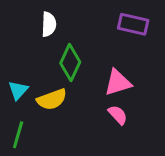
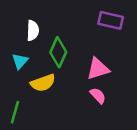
white semicircle: (49, 24) -> (33, 31), moved
cyan triangle: (18, 90) -> (20, 61), moved

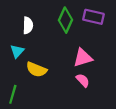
green diamond: (58, 52) -> (66, 20), moved
yellow semicircle: (43, 83) -> (36, 70), turned 42

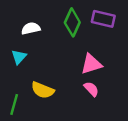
white semicircle: (28, 25) -> (31, 28), turned -105
yellow semicircle: (36, 70) -> (43, 90), moved

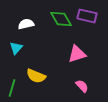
green diamond: (72, 22) -> (61, 19), turned -55
pink semicircle: (91, 89) -> (82, 86), moved

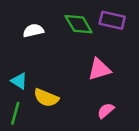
cyan triangle: (16, 48) -> (19, 81), moved, turned -40
pink semicircle: (82, 86) -> (106, 111), turned -88

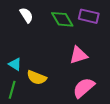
white semicircle: (33, 31) -> (26, 15), moved, turned 70
pink semicircle: (106, 111) -> (84, 88), size x1.6

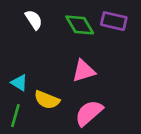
pink triangle: (79, 55) -> (84, 71), moved
pink semicircle: (84, 88) -> (89, 113), moved

